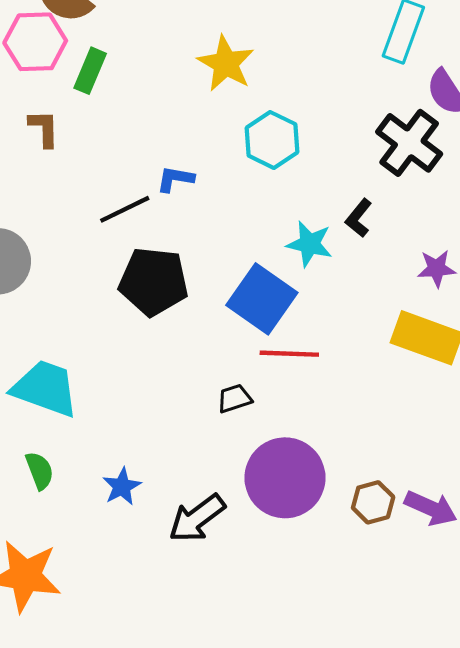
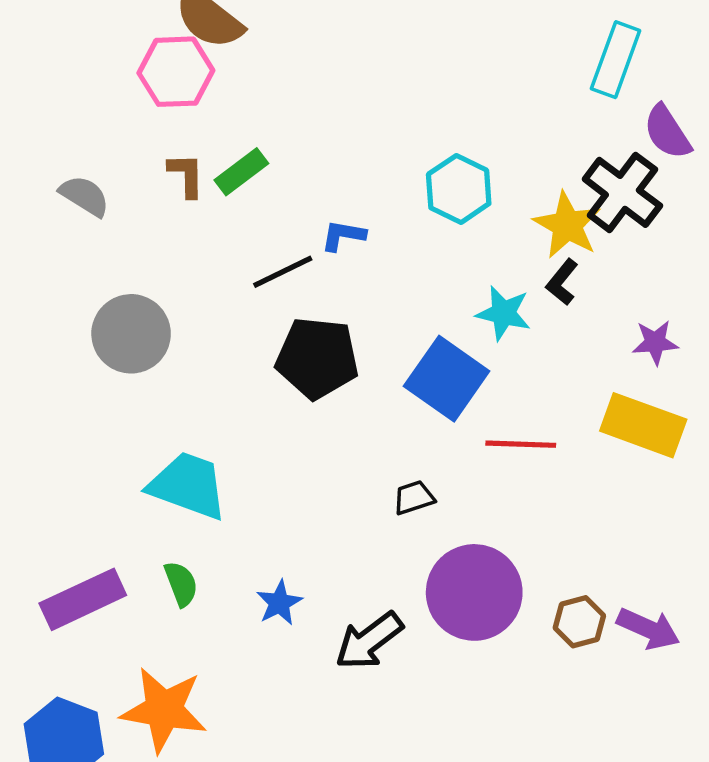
yellow star: (226, 63) -> (567, 225), moved
green rectangle: (90, 71) -> (241, 172), moved, turned 30
red line: (289, 354) -> (521, 444), moved

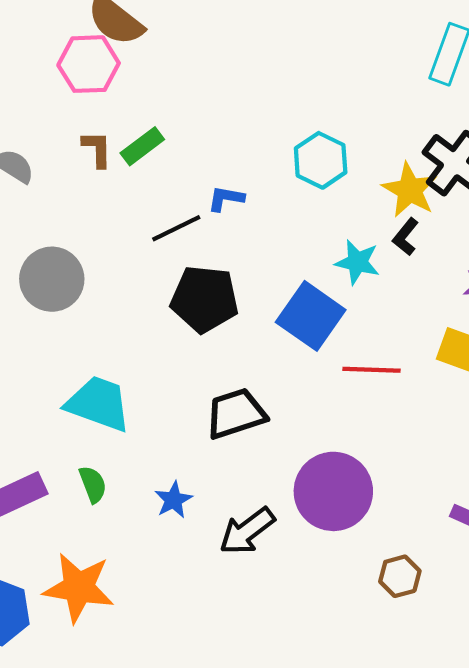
black trapezoid: (414, 498) -> (236, 414), moved, size x1.8
brown hexagon: (579, 622) -> (400, 576), moved

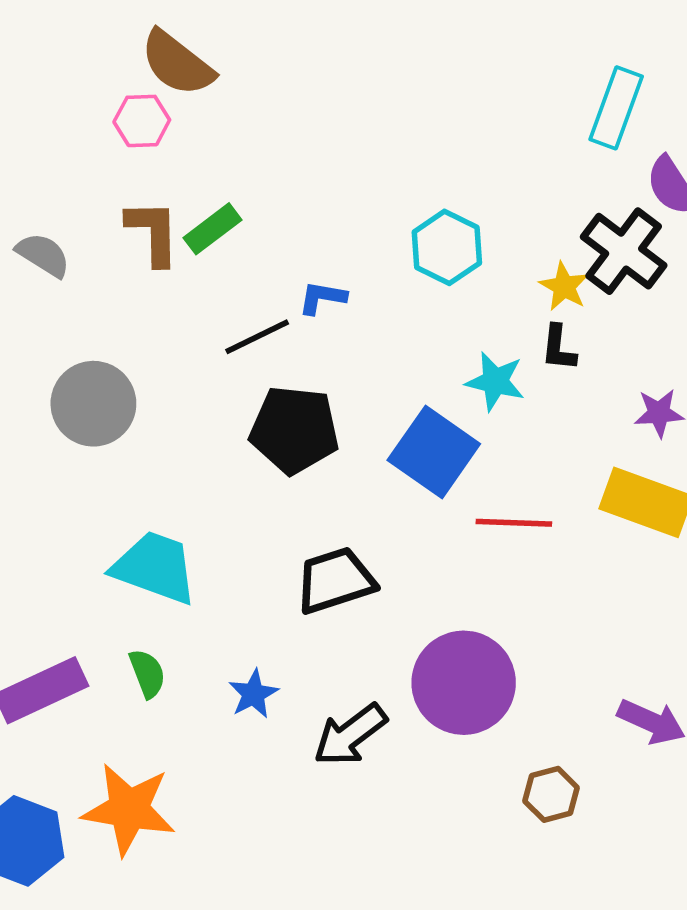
pink hexagon: (89, 64) -> (142, 121), size x0.7
brown L-shape: (97, 149) -> (153, 233), size x1.4
yellow star: (410, 190) -> (564, 286), size x0.7
black L-shape: (406, 237) -> (558, 348), turned -33

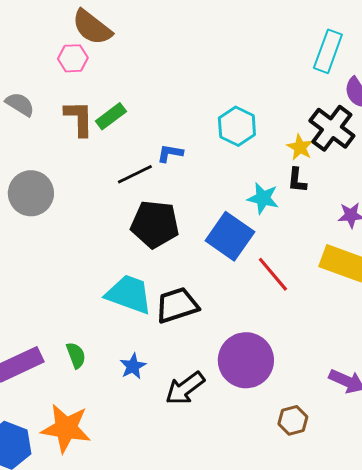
gray semicircle: (43, 255) -> (20, 104), moved
gray circle: (93, 404) -> (31, 193), moved
red line: (514, 523) -> (273, 274), turned 48
cyan trapezoid: (155, 567) -> (129, 294), moved

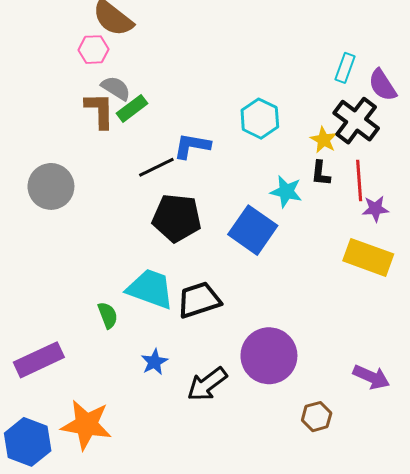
cyan rectangle: (328, 51) -> (345, 68), moved, size x0.7
gray semicircle: (20, 104) -> (116, 88), moved
blue L-shape: (170, 153) -> (192, 146), size x1.4
red line: (273, 274) -> (359, 180), moved, turned 36
green semicircle: (76, 355) -> (108, 315), moved

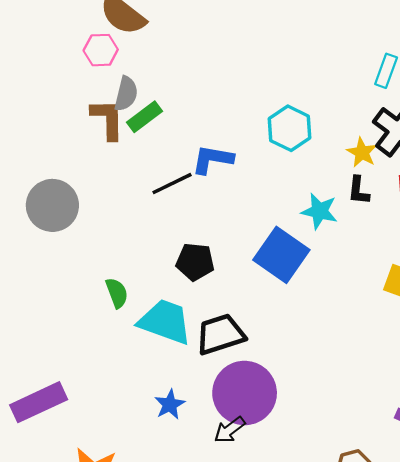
gray semicircle: (116, 88) -> (126, 94), turned 72
black pentagon: (177, 218) -> (195, 262), moved, size x0.7
green semicircle: (108, 315) -> (117, 293), moved
purple circle: (269, 356) -> (245, 393), moved
black arrow: (207, 384) -> (230, 430), size x0.7

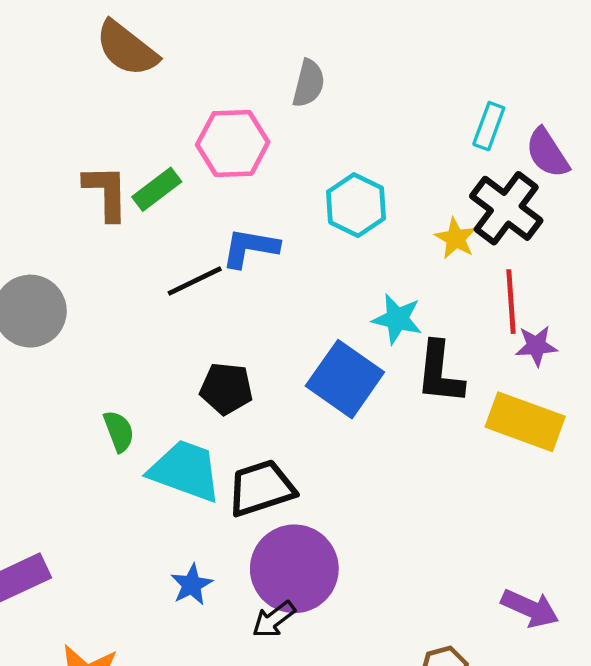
pink hexagon: (101, 50) -> (233, 143), moved, size x1.5
gray semicircle: (126, 94) -> (309, 83), moved
black L-shape: (358, 190) -> (440, 373), moved, size x1.6

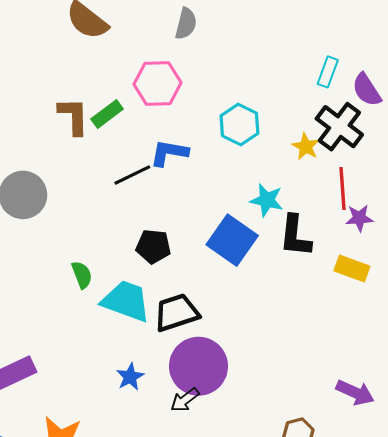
gray semicircle: (309, 83) -> (186, 24), moved
yellow rectangle: (525, 422) -> (352, 268), size x0.7

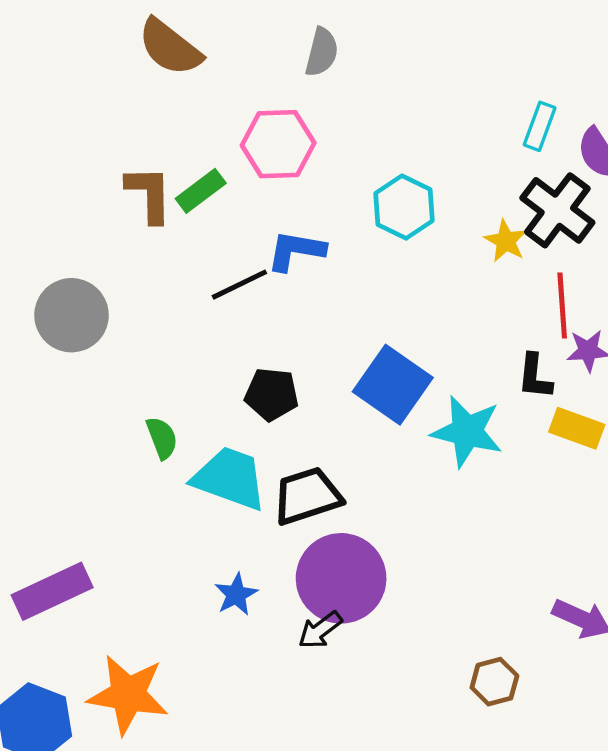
cyan star: (267, 200) -> (467, 431), moved, size x1.4
black L-shape: (295, 236) -> (535, 377), moved, size x0.7

